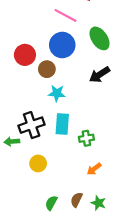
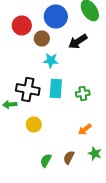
black arrow: (100, 75) -> (78, 42), moved
black cross: (32, 125) -> (28, 90), turned 30
green cross: (86, 138) -> (83, 94), moved
green star: (98, 203) -> (95, 154), moved

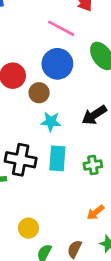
black arrow: (78, 42) -> (94, 115), moved
yellow circle: (34, 124) -> (28, 228), moved

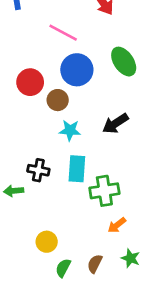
pink line: (61, 28) -> (63, 33), moved
black cross: (21, 160) -> (38, 170), size x0.7
green cross: (93, 165) -> (104, 191), moved, size x1.5

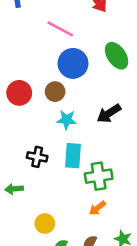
red circle: (30, 82) -> (19, 93), moved
green arrow: (14, 191) -> (14, 189), moved
orange arrow: (117, 225) -> (97, 208), moved

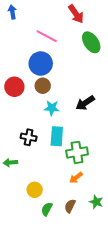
green ellipse: (117, 56) -> (91, 42), moved
blue circle: (73, 63) -> (41, 64), moved

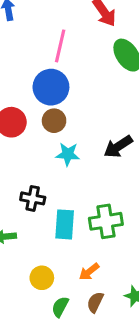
pink line: (47, 36) -> (60, 46), turned 75
cyan rectangle: (57, 136) -> (65, 224), moved
orange arrow: (76, 178) -> (89, 272), moved

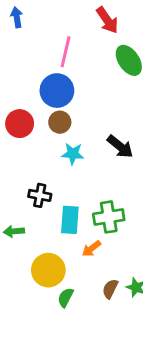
black arrow: (118, 147) -> (120, 147), turned -108
orange arrow: (89, 272) -> (91, 249), moved
yellow circle: (42, 278) -> (48, 270), size x1.5
brown semicircle: (95, 302) -> (110, 289), moved

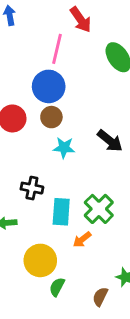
red arrow: (107, 20) -> (81, 20), moved
green cross: (109, 217) -> (99, 209), turned -36
brown semicircle: (110, 289) -> (100, 297), moved

